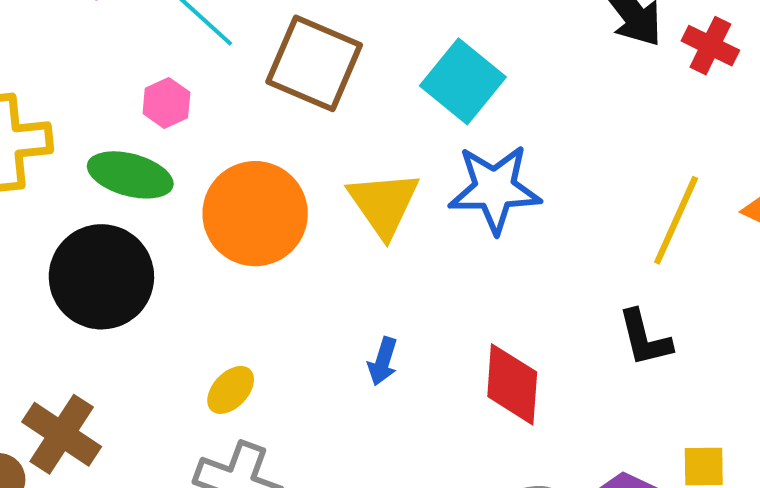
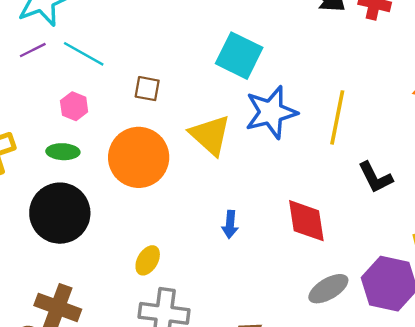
brown square: (314, 63) -> (147, 89), moved, size x0.5
green ellipse: (130, 175) -> (63, 152), size x0.7
yellow line: (676, 220) -> (337, 117), moved

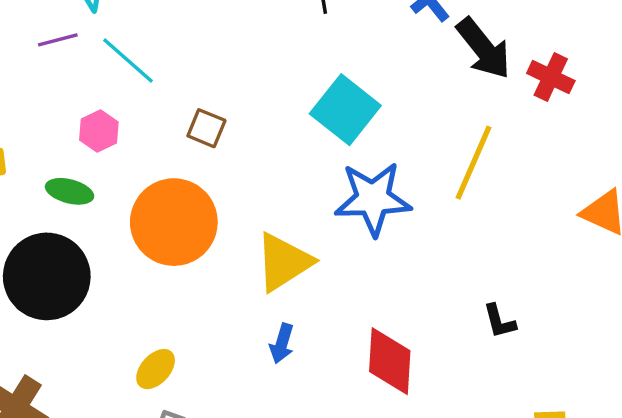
yellow line: (337, 117) -> (474, 163), moved
yellow triangle: (210, 135) -> (284, 262), moved, turned 33
black L-shape: (375, 177) -> (499, 321), size x0.7

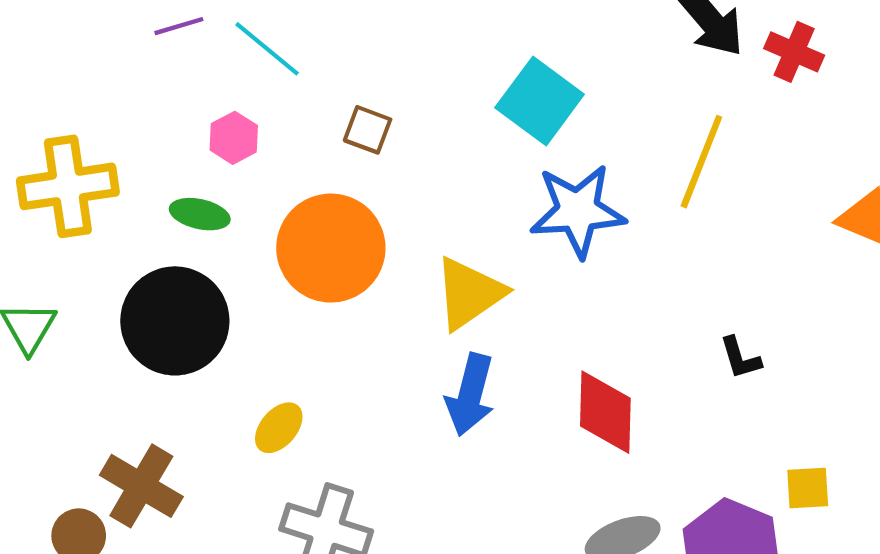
blue arrow: (282, 343) -> (470, 395), size x1.6
yellow ellipse: (156, 369) -> (279, 428), moved

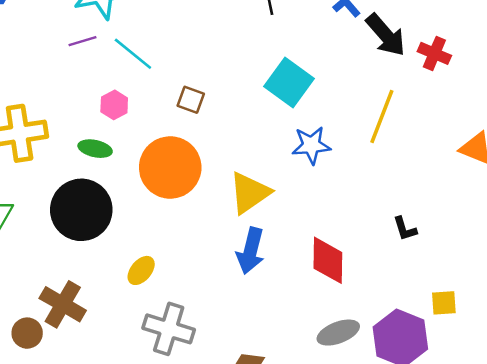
blue star: (578, 211) -> (311, 145), size x0.7

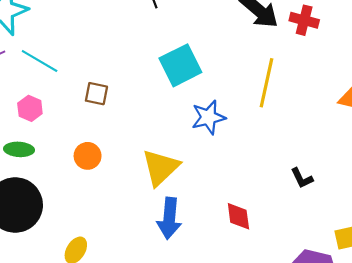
cyan square: (289, 83) -> (180, 65), turned 36
orange circle: (170, 167) -> (88, 156), size x0.5
red diamond: (328, 260) -> (238, 216), size x0.7

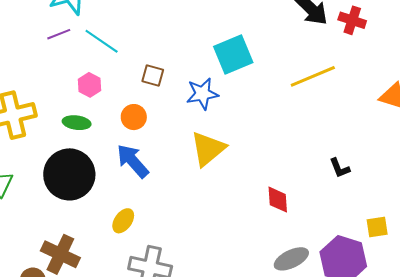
yellow line: (267, 83) -> (313, 76), turned 51
blue star: (208, 117) -> (202, 94), moved
orange circle: (88, 156) -> (134, 117), moved
blue arrow: (169, 218) -> (133, 161), moved, turned 129

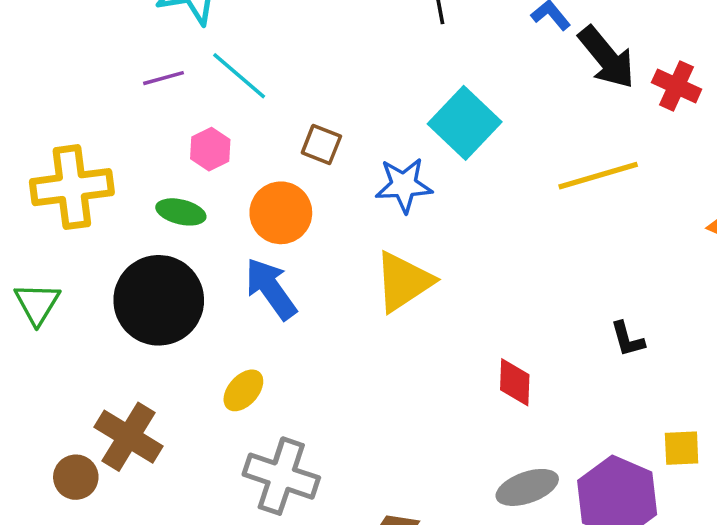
purple line: (59, 34) -> (163, 78), moved
cyan square: (233, 54) -> (465, 123), turned -30
orange circle: (134, 117) -> (281, 213), size x1.4

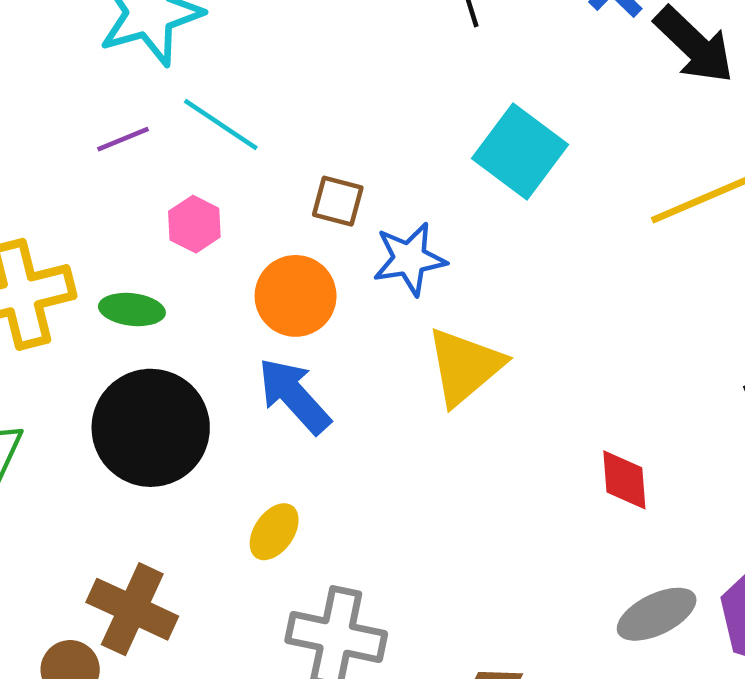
blue star: (404, 185) -> (410, 259), moved
green ellipse: (181, 212) -> (132, 310), moved

